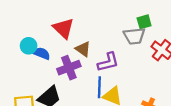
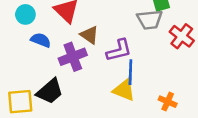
cyan circle: (29, 46) -> (25, 14), moved
blue line: (99, 87) -> (130, 72), moved

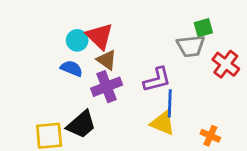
cyan circle: (25, 14) -> (77, 40), moved
brown triangle: (89, 35) -> (107, 60), moved

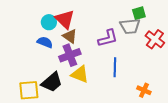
purple L-shape: (157, 80) -> (108, 38), moved
yellow triangle: (163, 123) -> (80, 74), moved

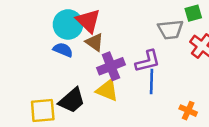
green square: (139, 13) -> (193, 13), moved
cyan circle: (49, 22) -> (68, 24), size x1.5
purple L-shape: (108, 38) -> (148, 61), moved
purple cross: (70, 55) -> (111, 66), moved

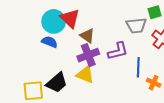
brown triangle: (95, 42) -> (87, 36), moved
blue line: (151, 81) -> (138, 67), moved
orange cross: (188, 111) -> (154, 83), moved

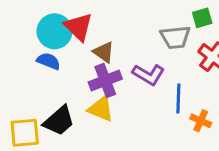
purple L-shape: (118, 51) -> (148, 75), turned 45

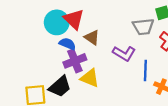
blue semicircle: (49, 61) -> (67, 44), moved
purple cross: (105, 81) -> (75, 61), moved

